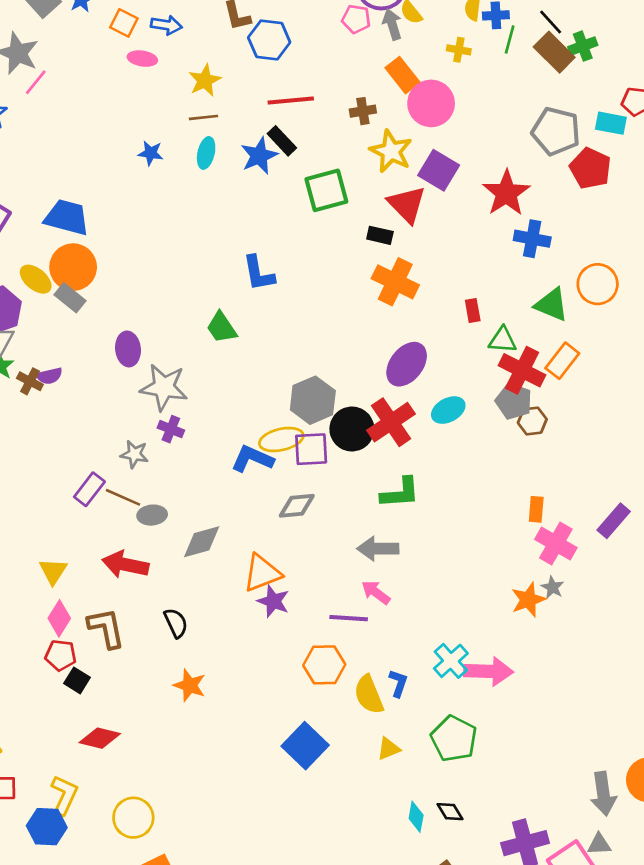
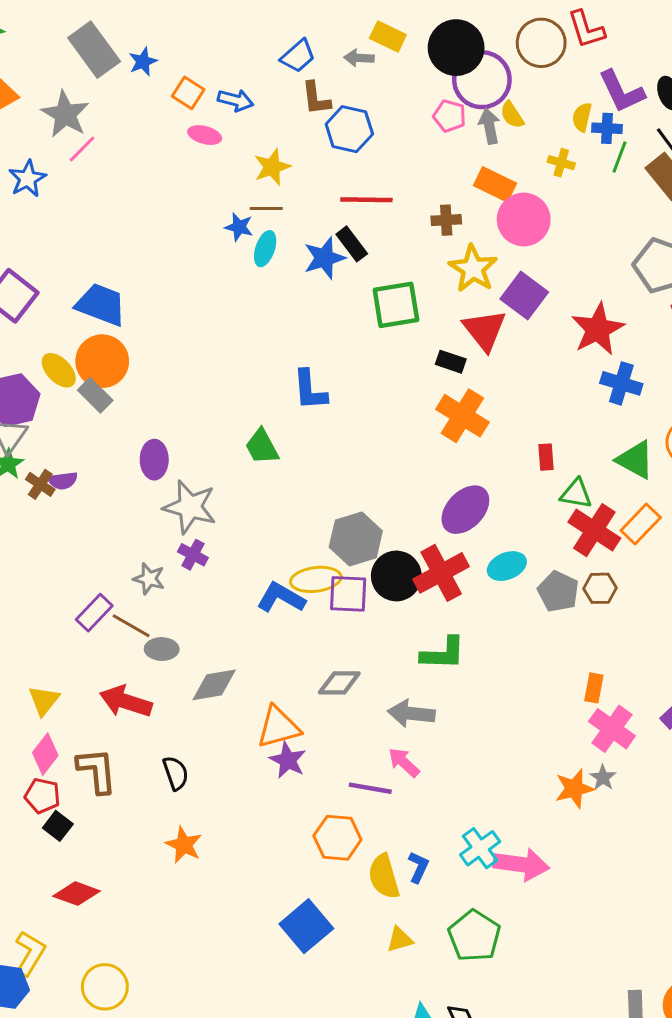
orange rectangle: (403, 75) -> (495, 184), turned -32
blue star: (151, 153) -> (239, 227), moved
gray pentagon: (514, 401) -> (558, 591), moved
gray diamond: (297, 506) -> (339, 683), moved

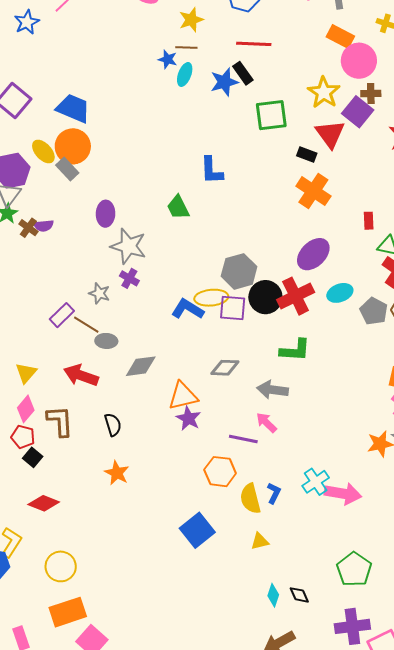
brown cross: (446, 220) -> (371, 94), moved
green pentagon: (474, 936) -> (354, 569), moved

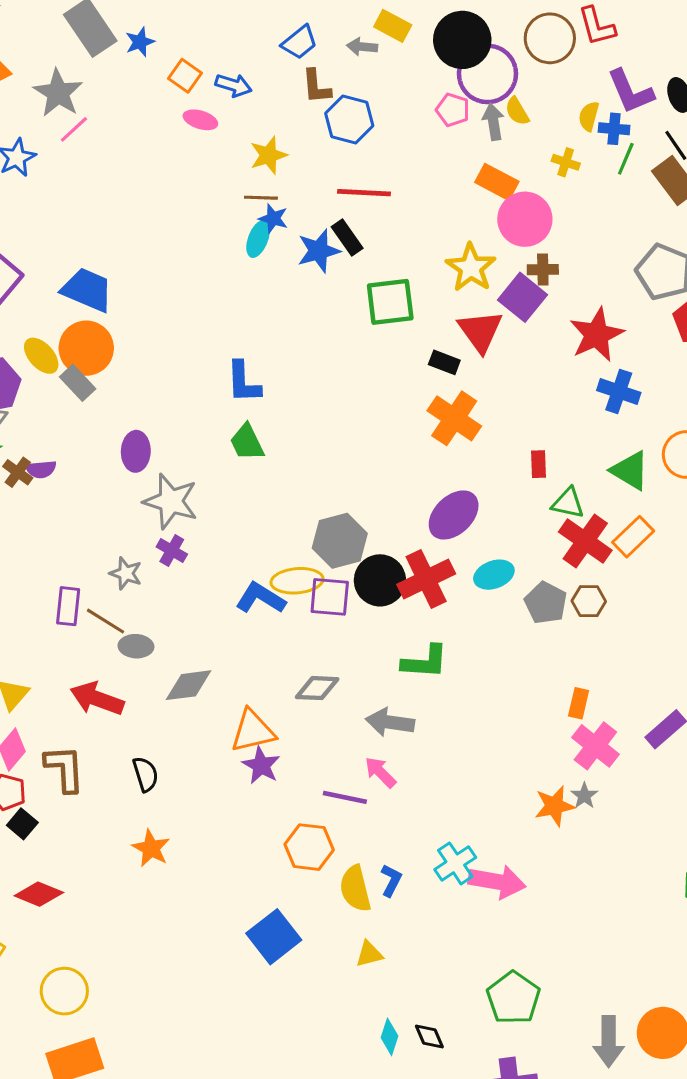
blue star: (168, 59) -> (273, 218), moved
blue L-shape: (212, 170) -> (243, 382), moved
purple rectangle: (62, 315) -> (68, 606), turned -40

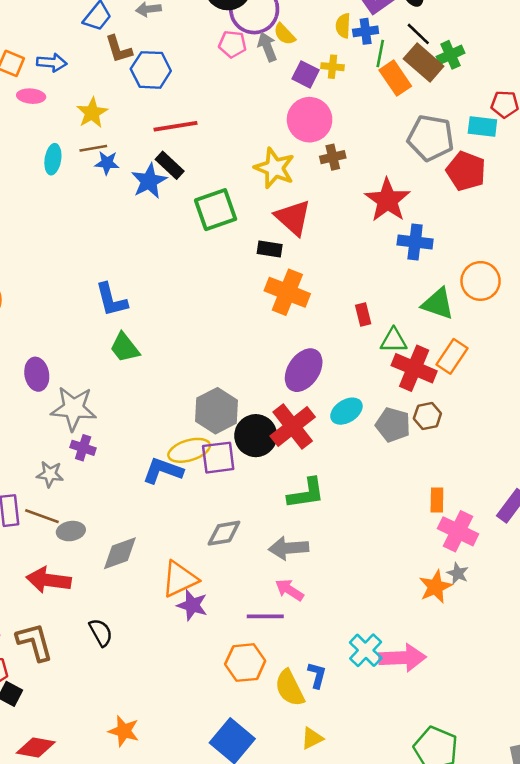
orange rectangle: (497, 182) -> (395, 78), moved, turned 40
cyan ellipse: (258, 239) -> (53, 159), moved
purple square: (523, 297) -> (306, 74), moved, size x0.7
orange star: (151, 848) -> (124, 731), moved

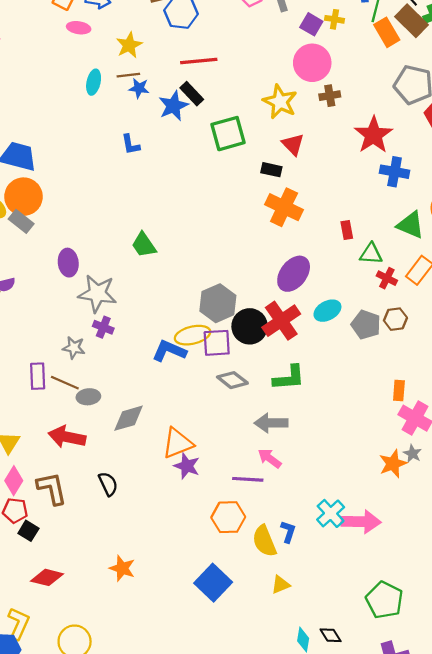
red triangle: (293, 218) -> (293, 144), size x0.7
blue L-shape: (111, 300) -> (131, 144), moved, size x0.7
red cross: (414, 368) -> (387, 278), size x0.6
gray diamond: (224, 533) -> (232, 380), moved, turned 44

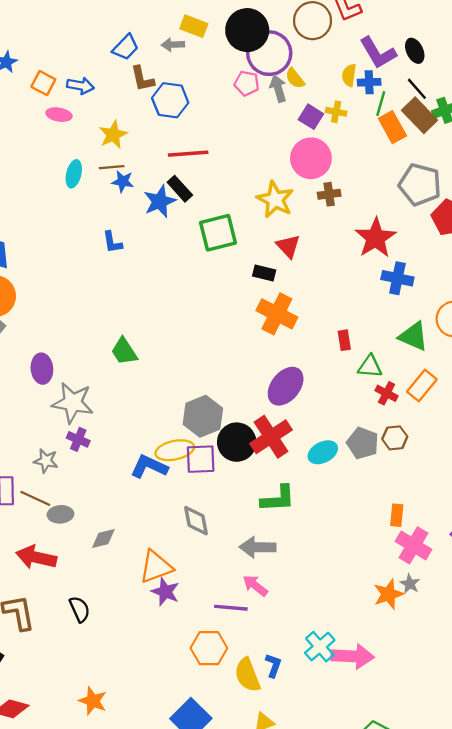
cyan ellipse: (327, 311) -> (323, 452), moved
gray diamond: (232, 380) -> (196, 521), moved, turned 40
gray diamond: (129, 418) -> (103, 539), size x0.7

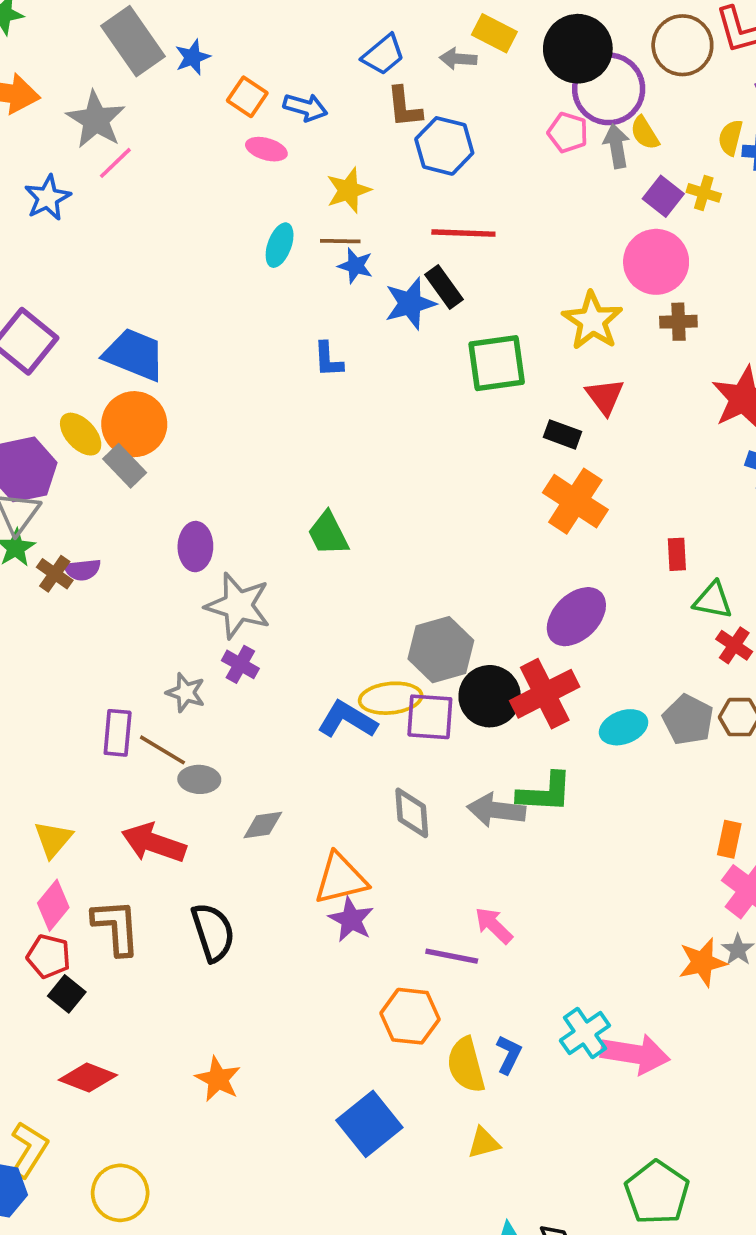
gray arrow: (258, 547) -> (496, 810), moved
black semicircle: (80, 609) -> (213, 932), size x1.4

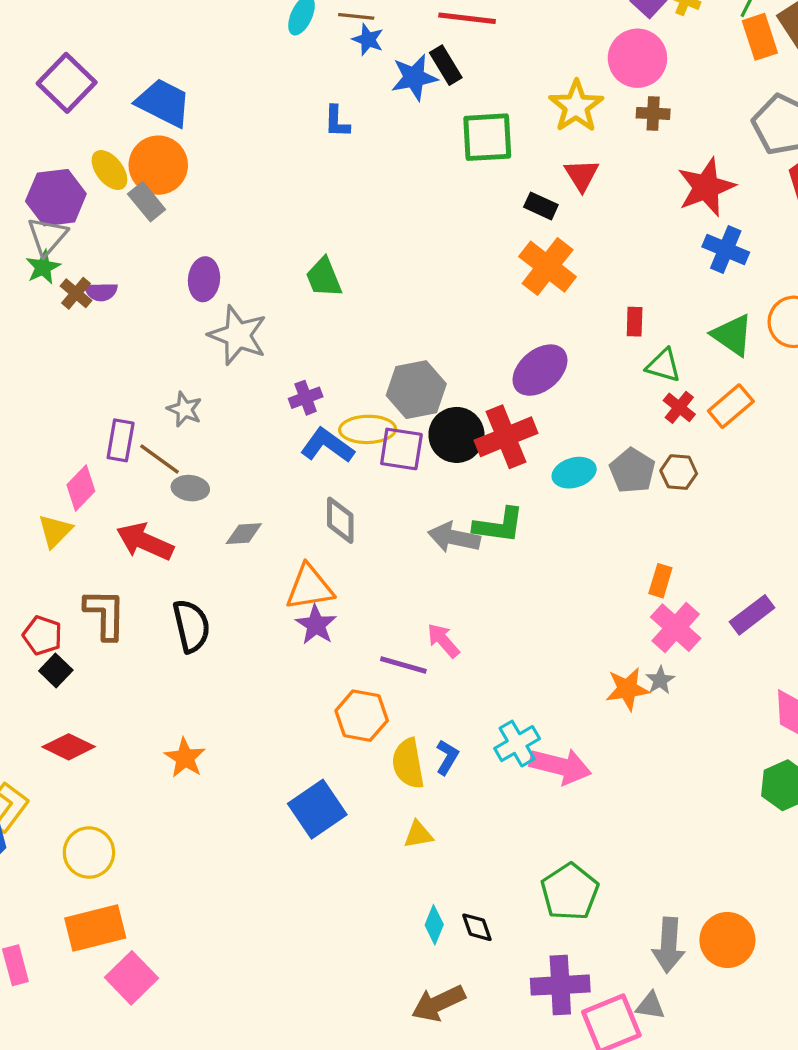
purple cross: (240, 664) -> (306, 398), moved, turned 36
gray diamond: (412, 813) -> (340, 520), moved
pink diamond: (53, 905) -> (81, 488), moved

